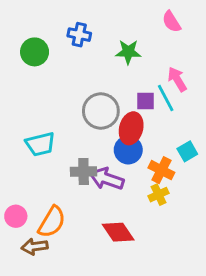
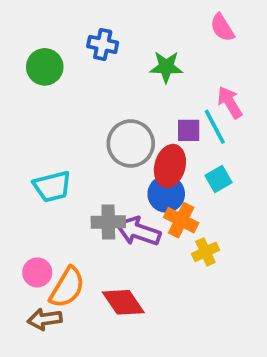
cyan square: (187, 151) -> (219, 179), moved
orange cross: (161, 170) -> (181, 220), moved
pink circle: (16, 216) -> (37, 272), moved
red diamond: (118, 232) -> (123, 302), moved

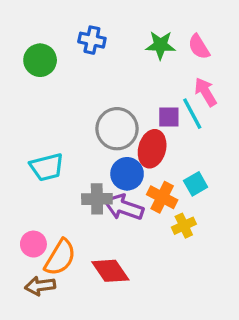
pink semicircle: (222, 28) -> (199, 47), moved
green star: (166, 67) -> (160, 45), moved
cyan square: (219, 179) -> (196, 184), moved
blue circle: (166, 194) -> (127, 174), moved

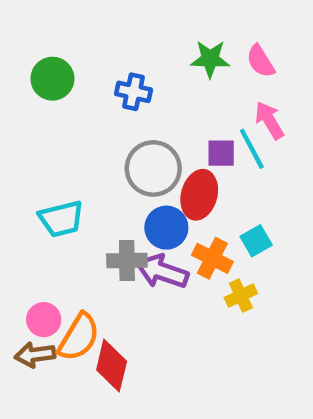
blue cross: (92, 40) -> (133, 92), moved
red diamond: (110, 271) -> (112, 366), moved, turned 48
brown arrow: (40, 286) -> (35, 355), moved

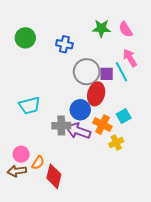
gray circle: (153, 168) -> (87, 72), moved
orange semicircle: (79, 337) -> (38, 163), size x0.6

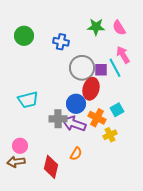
orange semicircle: (38, 163) -> (76, 154), moved

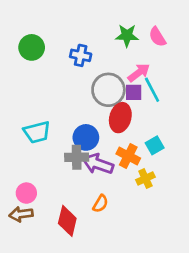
pink arrow: (123, 55) -> (139, 73), moved, turned 84
blue circle: (76, 104) -> (86, 137), moved

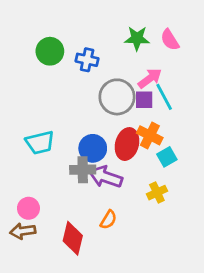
green circle: (32, 47) -> (50, 51), moved
red ellipse: (120, 118) -> (127, 144), moved
orange cross: (128, 156) -> (150, 135), moved

